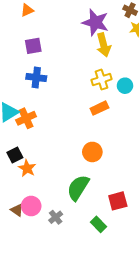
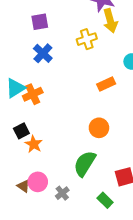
blue cross: (36, 78) -> (43, 53), turned 36
yellow cross: (102, 80) -> (87, 39), moved

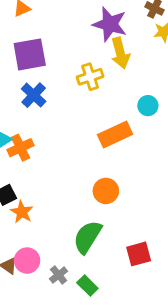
purple square: (40, 22) -> (30, 54), size x1.5
orange rectangle: (106, 84) -> (115, 134), size x1.4
green rectangle: (105, 200) -> (87, 285), moved

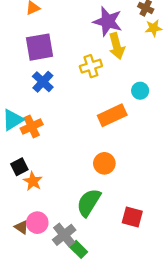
red square: (139, 254) -> (132, 217), turned 30
gray cross: (59, 275) -> (64, 235), size x1.5
green rectangle: (87, 285) -> (79, 249), moved

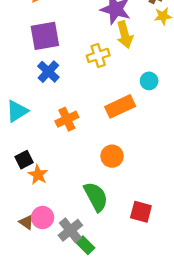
orange cross: (32, 126) -> (67, 119), moved
green semicircle: (89, 202) -> (96, 197), turned 120

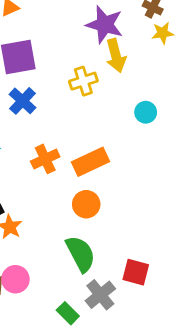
orange rectangle: (120, 106) -> (90, 162), moved
orange circle: (112, 156) -> (86, 204), moved
gray cross: (70, 230) -> (100, 295), moved

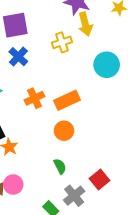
cyan circle: (146, 112) -> (107, 65), size x1.6
green semicircle: (81, 254) -> (60, 166), size x0.6
red square: (136, 272) -> (100, 179), turned 36

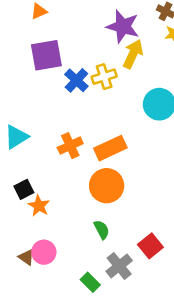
yellow arrow: (85, 24) -> (133, 54), turned -140
blue cross: (18, 57) -> (76, 80), moved
orange circle: (64, 131) -> (107, 186), size x1.4

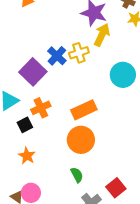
purple square: (46, 55) -> (33, 72), moved, turned -36
orange cross: (70, 146) -> (41, 108), moved
black square: (24, 189) -> (25, 125), moved

